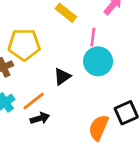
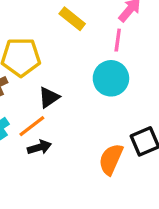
pink line: (93, 37) -> (118, 40), moved
black triangle: (62, 77) -> (49, 97), moved

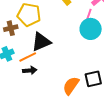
cyan circle: (111, 78) -> (91, 29), moved
black triangle: (49, 97) -> (41, 42), size x1.5

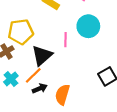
pink line: (88, 16) -> (65, 40), moved
orange semicircle: (71, 86) -> (62, 95), moved

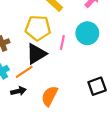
yellow pentagon: (21, 32) -> (38, 28), moved
black arrow: (40, 88) -> (18, 91), moved

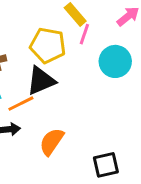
pink line: (62, 42) -> (84, 34), moved
black square: (97, 86) -> (106, 165), moved

